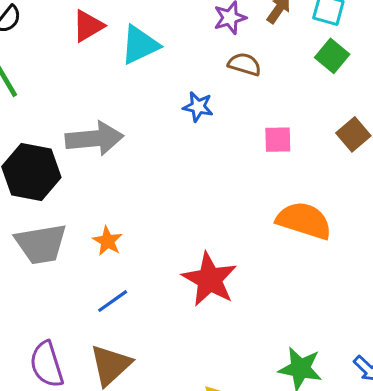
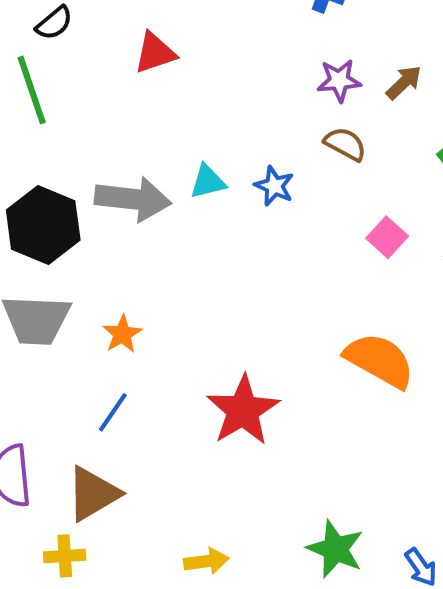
cyan triangle: (140, 45) -> (208, 182), moved, size x0.7
pink square: (278, 140) -> (387, 237), moved, turned 32
blue line: (113, 301) -> (113, 412), turned -32

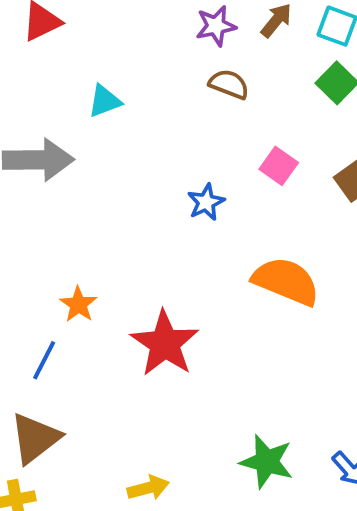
cyan triangle: (208, 182) -> (105, 101), moved
blue star: (274, 186) -> (206, 202), moved, turned 30
orange star: (122, 334) -> (78, 304), moved

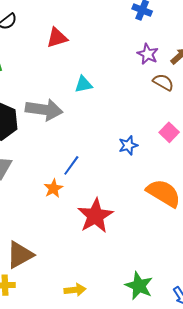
purple star: (216, 26) -> (148, 54), turned 30
brown semicircle: (229, 84) -> (163, 82), moved
blue line: (44, 360) -> (71, 165), moved

